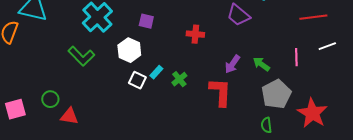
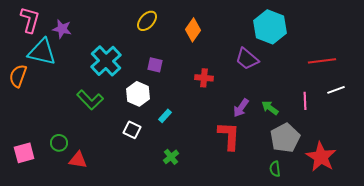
green cross: (179, 79) -> (171, 157), moved
white square: (137, 80) -> (132, 130), moved

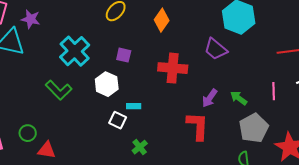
red cross: (204, 78) -> (173, 68), size x1.6
cyan rectangle: (165, 116) -> (134, 106), turned 48
white square: (132, 130) -> (118, 120), moved

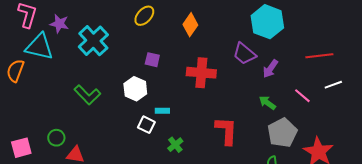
cyan cross: (75, 51) -> (93, 41), moved
pink line: (274, 91) -> (302, 96), turned -48
purple arrow: (210, 98) -> (270, 69), moved
green cross: (140, 147) -> (175, 145), moved

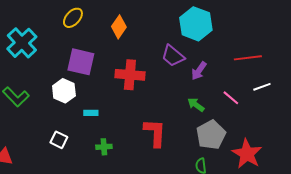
purple square: (152, 60) -> (81, 62), size x1.8
white square: (146, 125) -> (59, 140), moved
green cross: (175, 145) -> (104, 147), turned 35

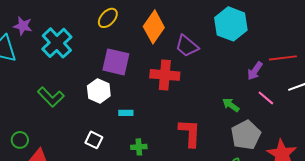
orange diamond: (119, 27) -> (154, 27), size x1.4
purple trapezoid: (173, 56) -> (187, 46), moved
purple arrow: (199, 71) -> (255, 71), moved

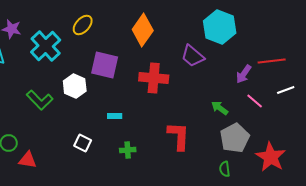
yellow ellipse: (108, 18) -> (83, 25), moved
purple trapezoid: (187, 46) -> (193, 56), moved
white hexagon: (99, 91) -> (75, 86), moved

